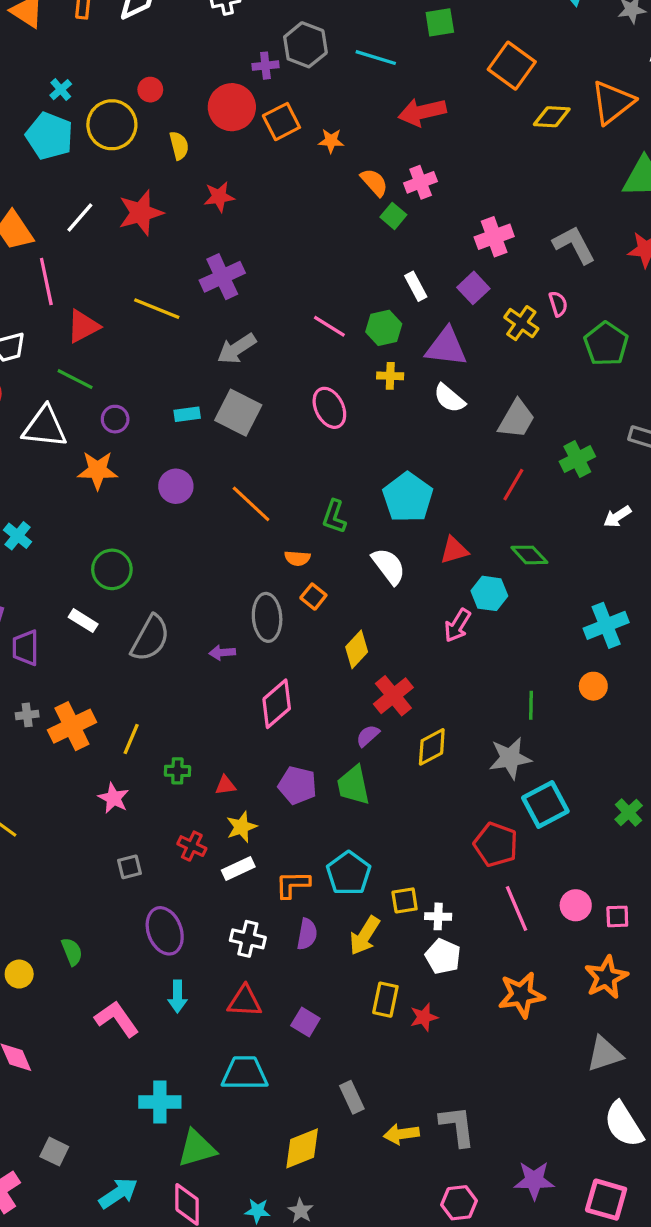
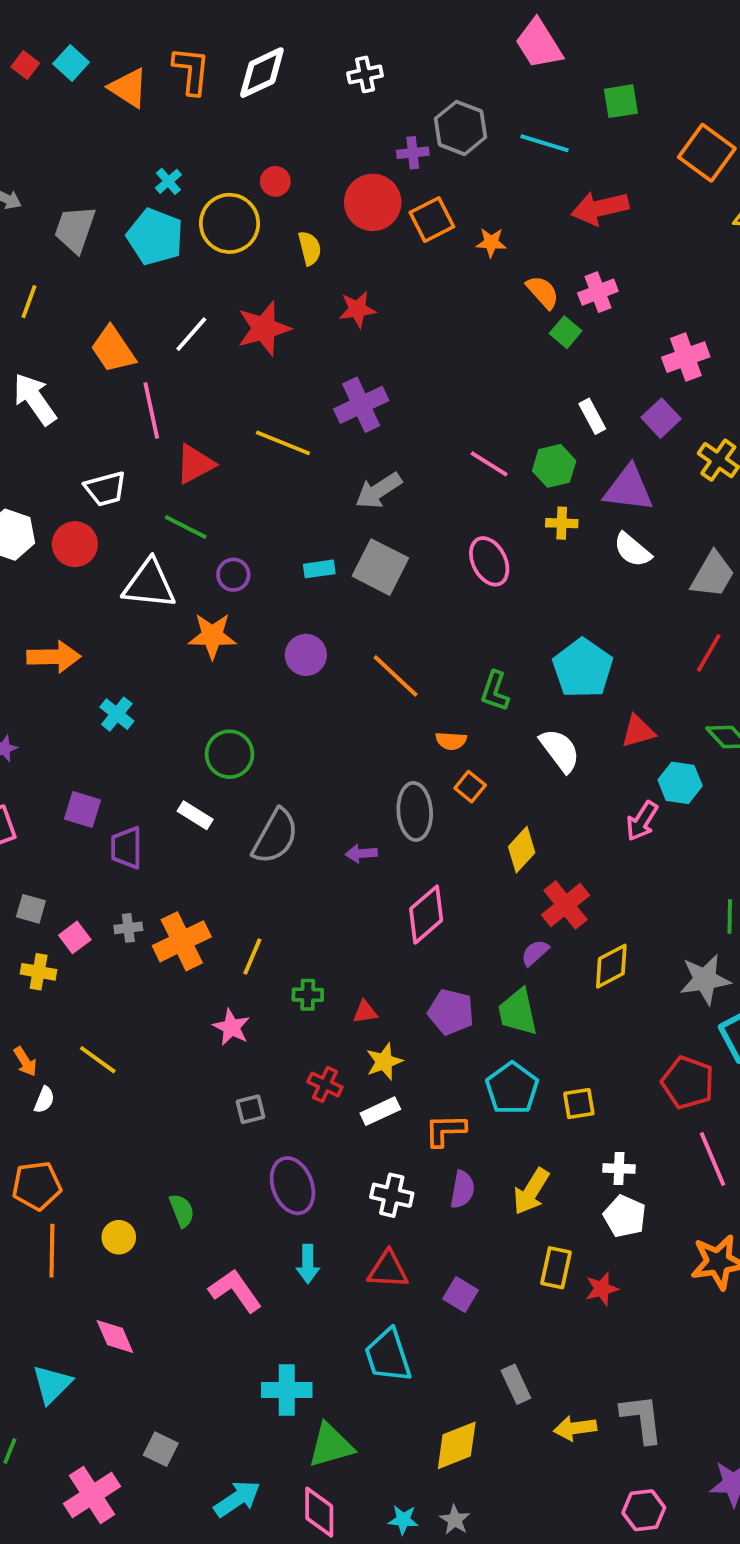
cyan pentagon: (349, 873) -> (512, 1088), moved
yellow square: (405, 900) -> (579, 1104), moved
cyan trapezoid: (245, 1073) -> (388, 1356), turned -108

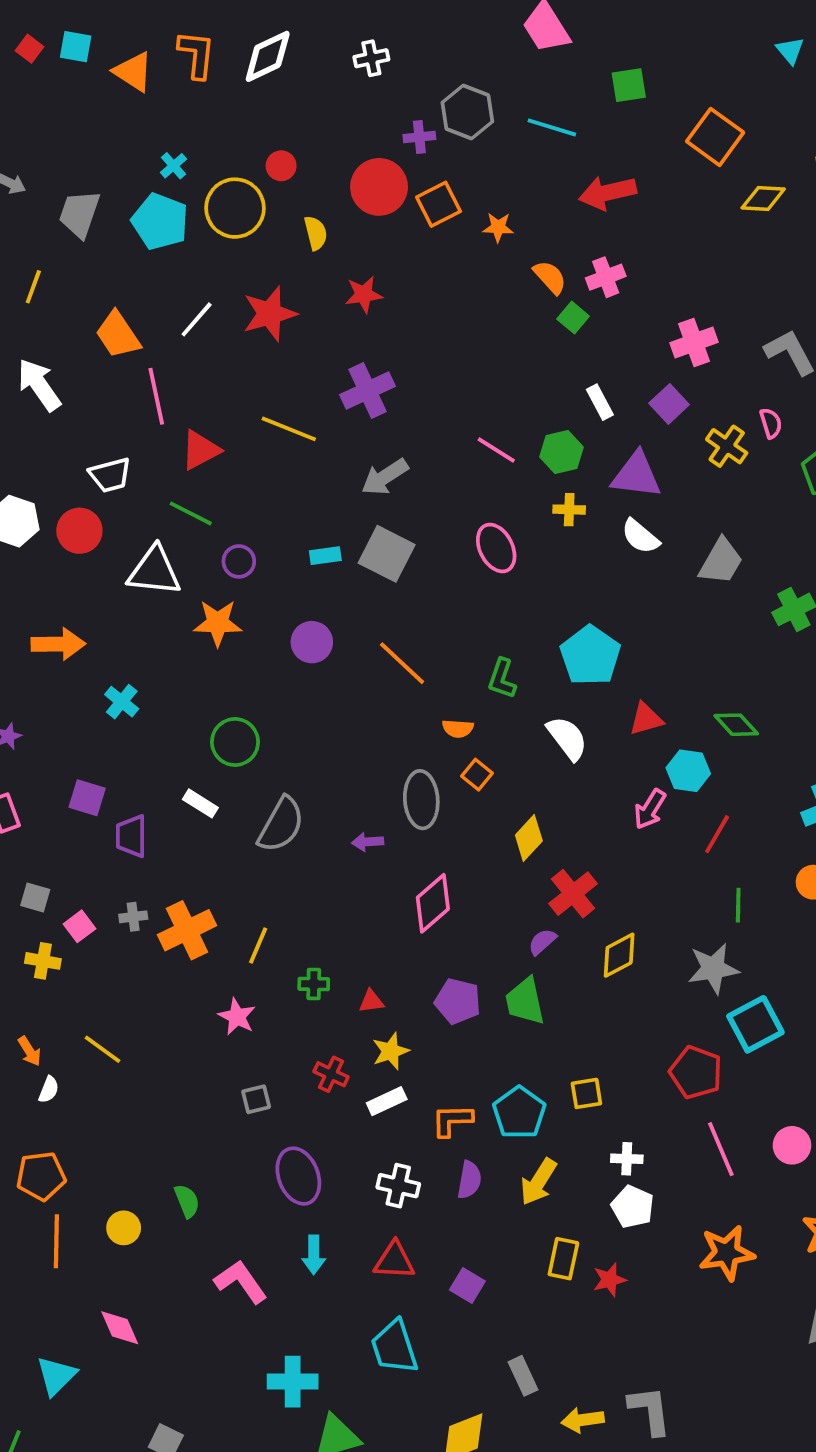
cyan square: (71, 63) -> (76, 47), turned -32
red line: (709, 653) -> (717, 834), moved
cyan pentagon: (512, 1088) -> (519, 1113), moved

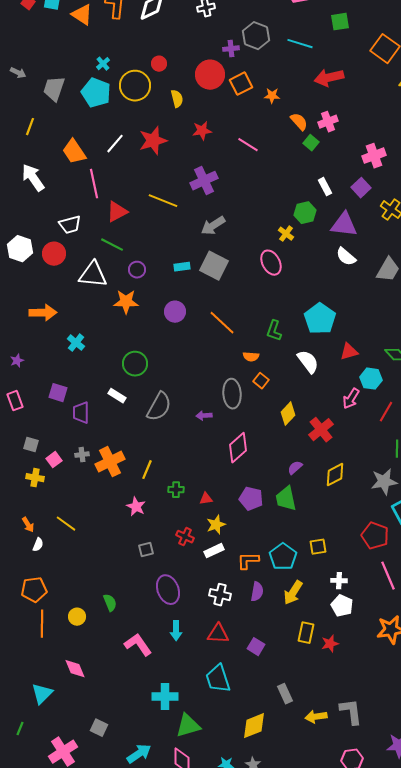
pink line: (496, 450) -> (248, 145), moved
yellow cross: (569, 510) -> (286, 234), moved, turned 35
red cross: (573, 894) -> (321, 430), moved

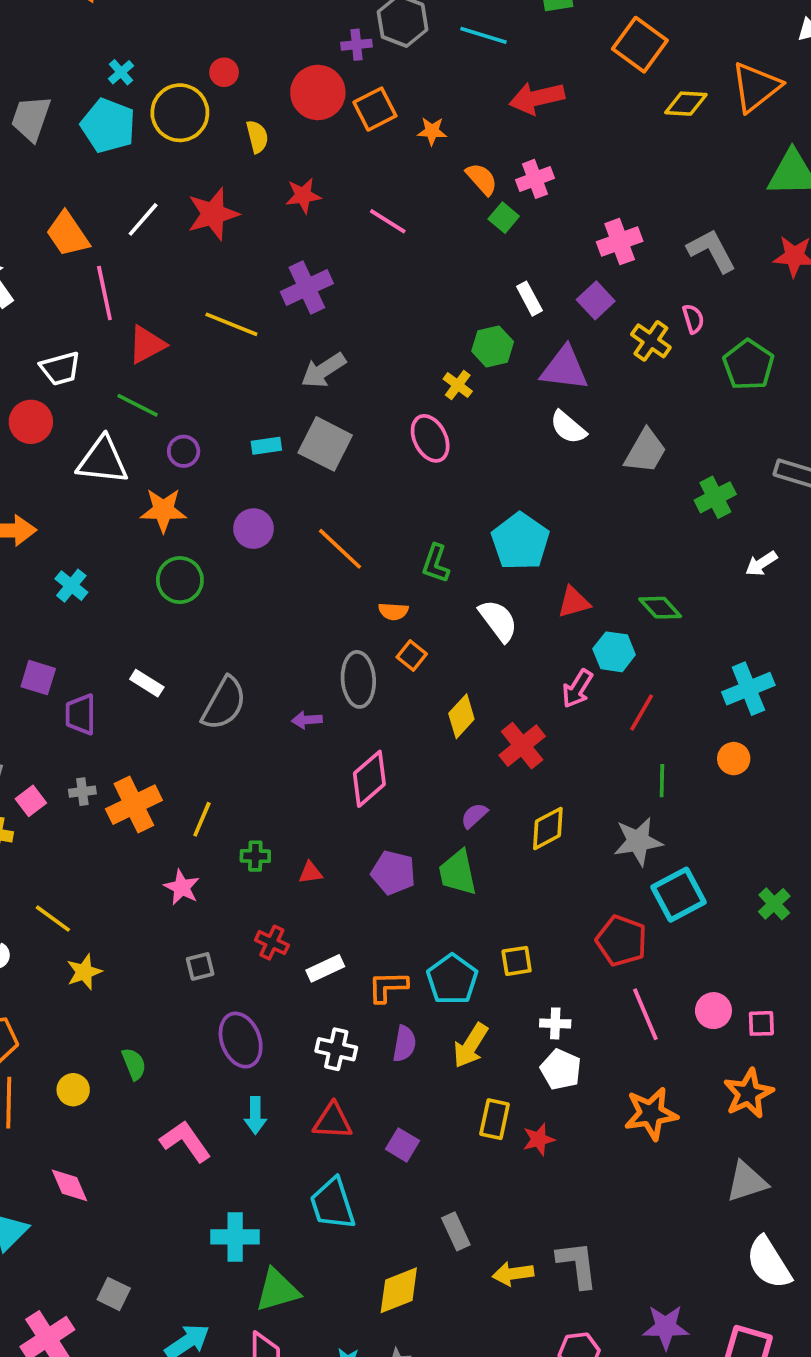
green circle: (135, 364) -> (180, 580), moved
yellow star: (216, 525) -> (84, 972), moved

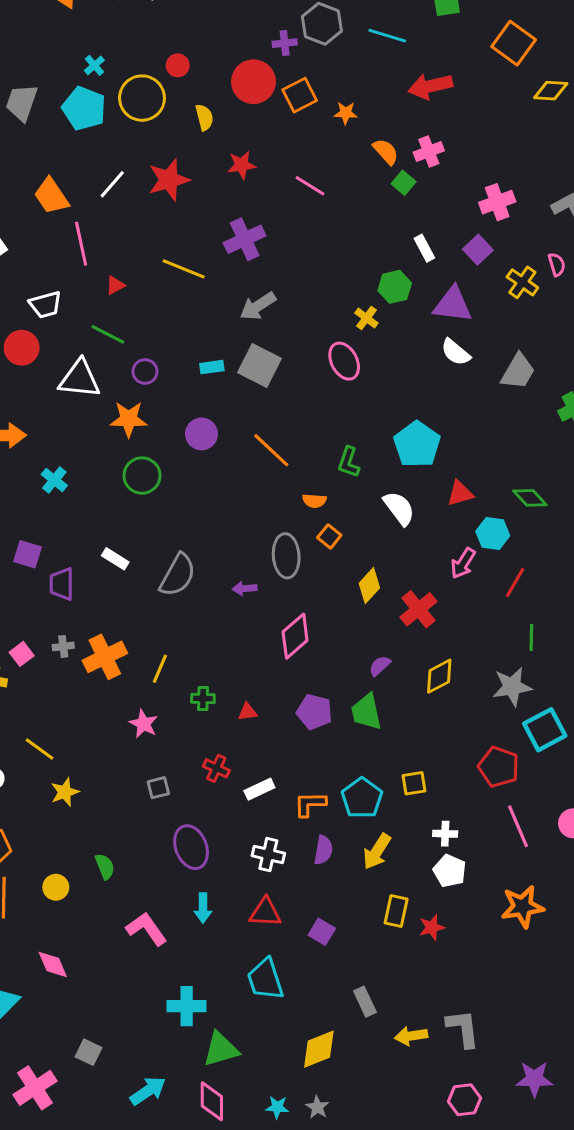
red triangle: (147, 345) -> (115, 285), size x0.6

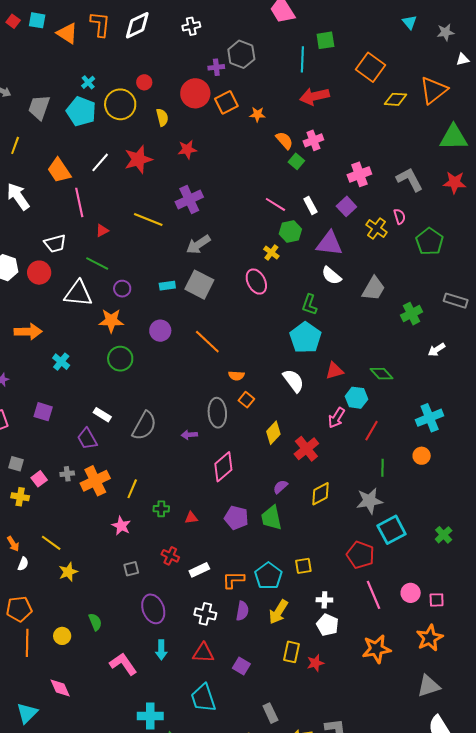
cyan line: (387, 36) -> (302, 59), moved, turned 75
pink line: (310, 186) -> (275, 204), moved
green L-shape: (349, 462) -> (309, 305), moved
purple trapezoid: (62, 584) -> (87, 439), moved, turned -30

